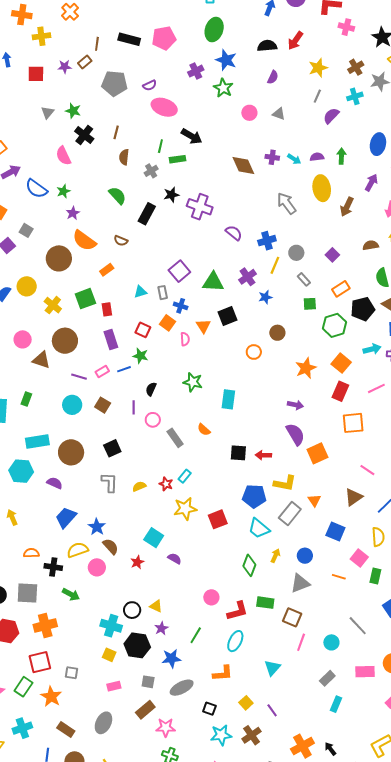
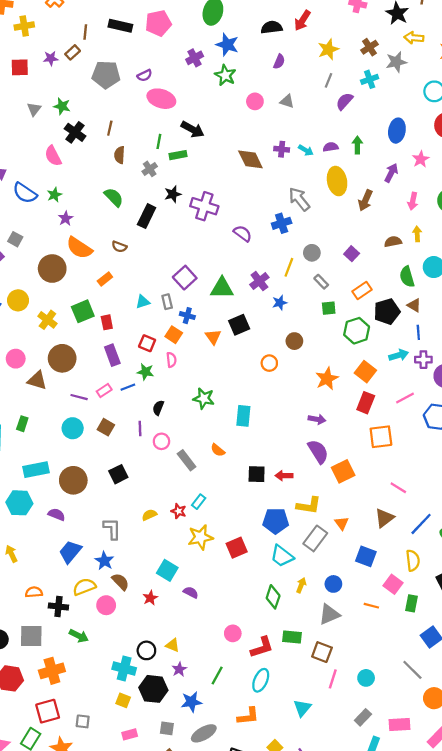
blue cross: (267, 241) -> (282, 223), moved
pink semicircle: (185, 339) -> (171, 360), moved
gray L-shape: (109, 482) -> (112, 529), moved
gray line: (358, 626) -> (412, 670), moved
pink rectangle: (365, 672) -> (400, 724), moved

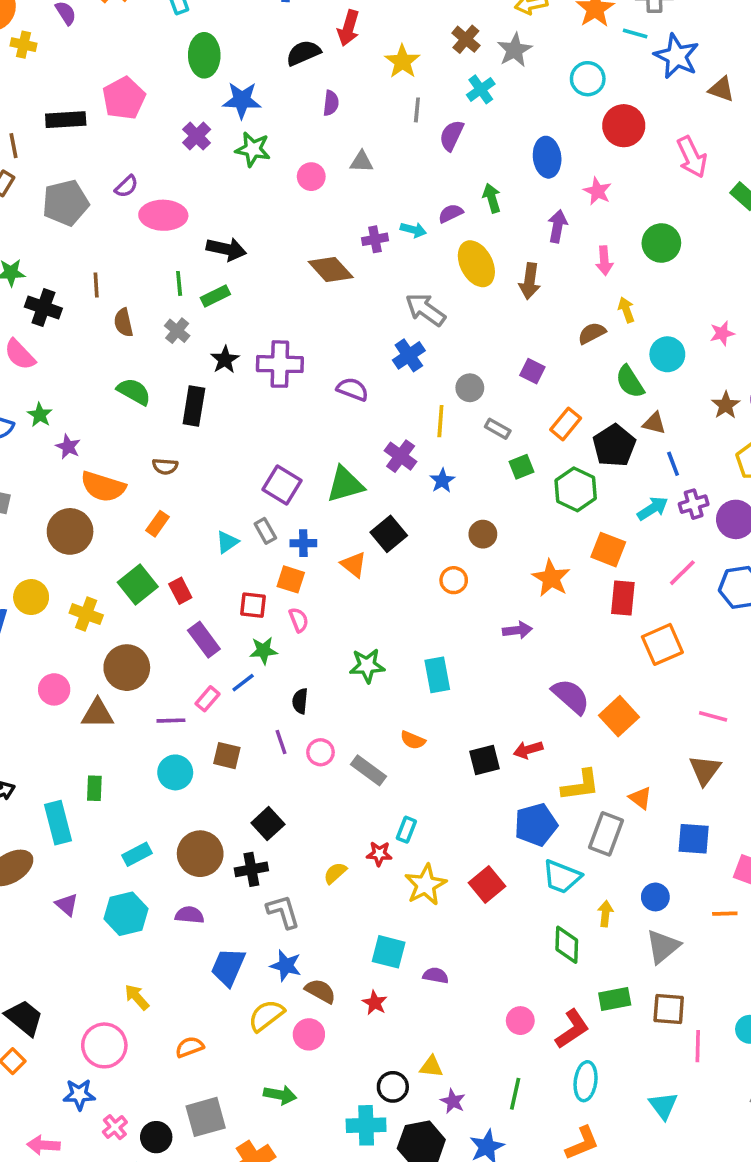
purple arrow: (317, 419) -> (517, 630), moved
cyan rectangle: (36, 470) -> (137, 854), size x0.7
black cross: (58, 606) -> (251, 869), moved

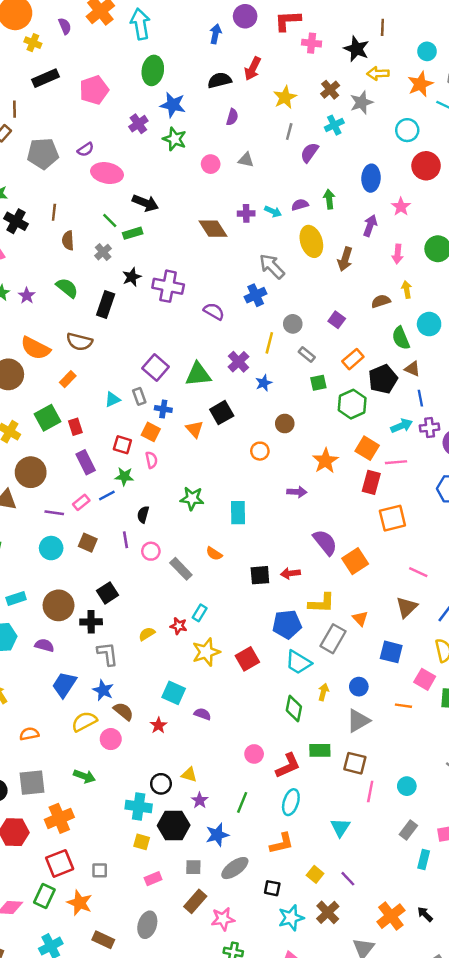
black rectangle: (66, 120) -> (46, 78), moved, turned -30
green line: (179, 283) -> (110, 221), turned -49
purple star: (68, 447) -> (27, 296), moved
brown semicircle: (165, 466) -> (79, 342), size x1.5
pink line: (682, 573) -> (396, 462), moved, turned 30

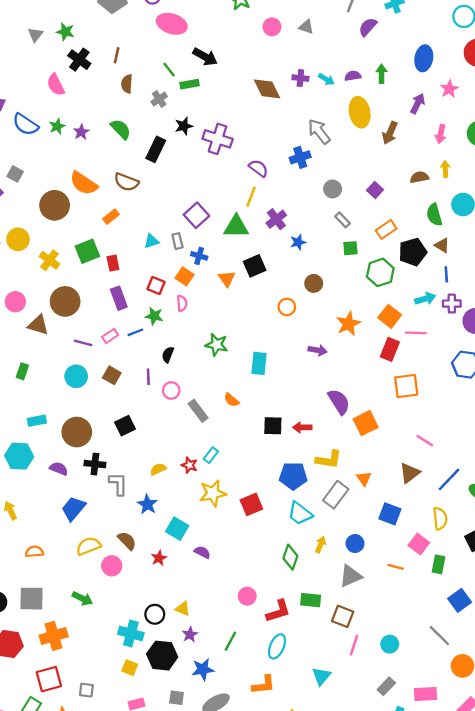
yellow line: (269, 343) -> (251, 197), moved
black cross: (91, 622) -> (95, 464), moved
blue star: (103, 690) -> (147, 504), moved

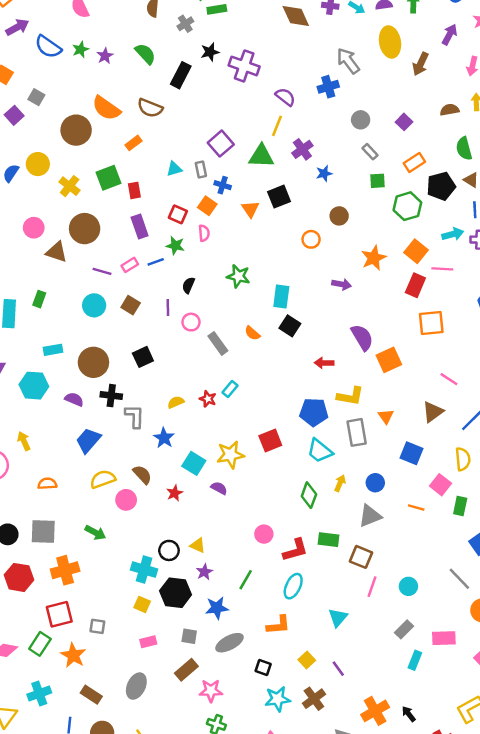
black square: (273, 426) -> (290, 326), moved, turned 30
yellow star: (213, 493) -> (230, 455), moved
gray rectangle: (336, 495) -> (357, 432), turned -48

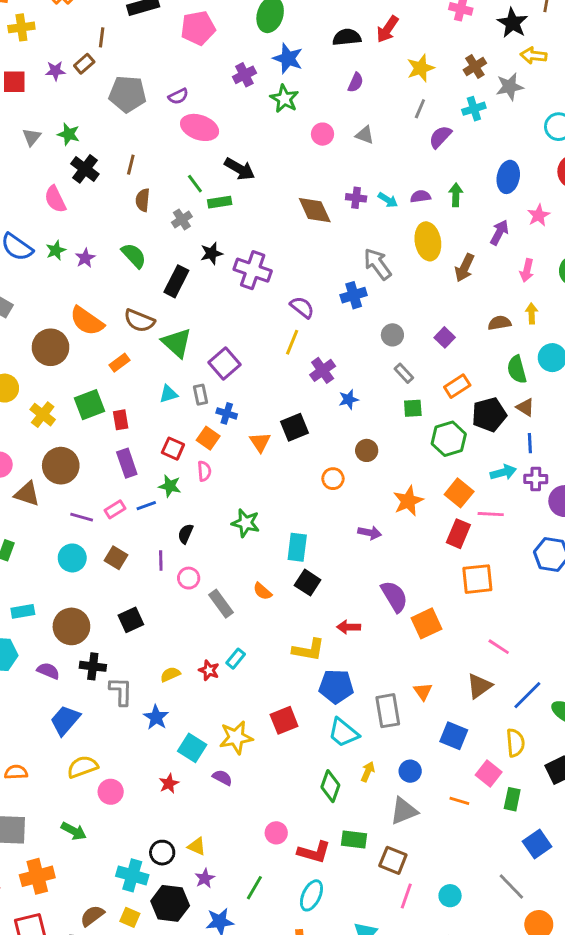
green triangle: (261, 156) -> (177, 343), moved, turned 40
yellow L-shape: (350, 396) -> (308, 650), moved
brown semicircle: (142, 475) -> (92, 916), moved, turned -84
red L-shape: (295, 550) -> (314, 852), turned 32

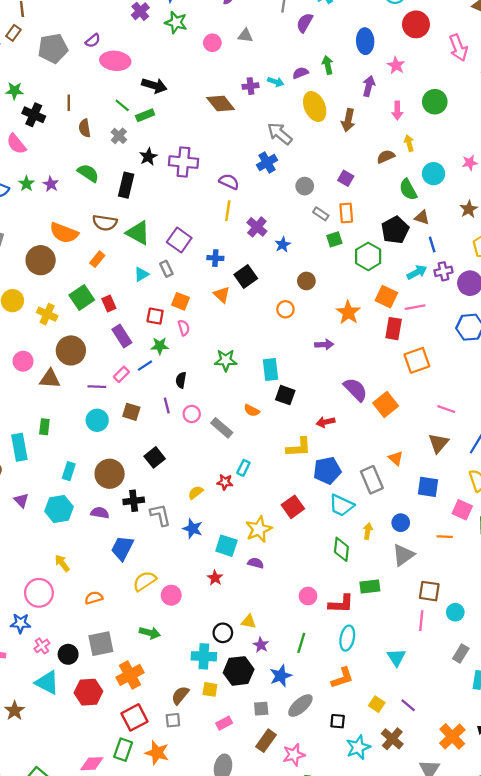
orange rectangle: (457, 386) -> (346, 213), moved, turned -48
blue cross: (227, 413) -> (215, 258), moved
cyan rectangle: (23, 611) -> (69, 471), turned -48
brown square: (393, 860) -> (429, 591), moved

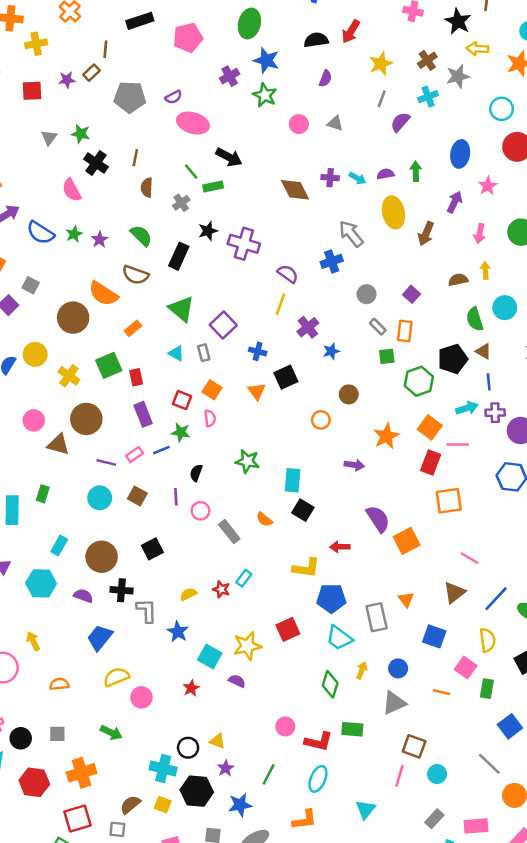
brown semicircle: (105, 223) -> (135, 275), moved
cyan triangle: (141, 274) -> (176, 353), turned 49
gray square: (101, 644) -> (57, 734), size x0.6

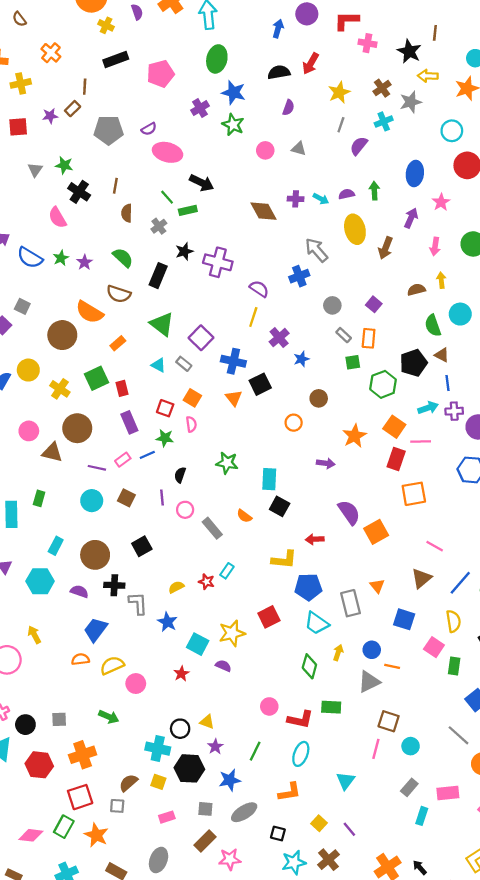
blue cross: (258, 351) -> (233, 361), size x1.5
gray rectangle: (204, 353) -> (184, 364), turned -35
orange semicircle: (59, 684) -> (80, 659), moved
orange line: (442, 692) -> (392, 666), moved

